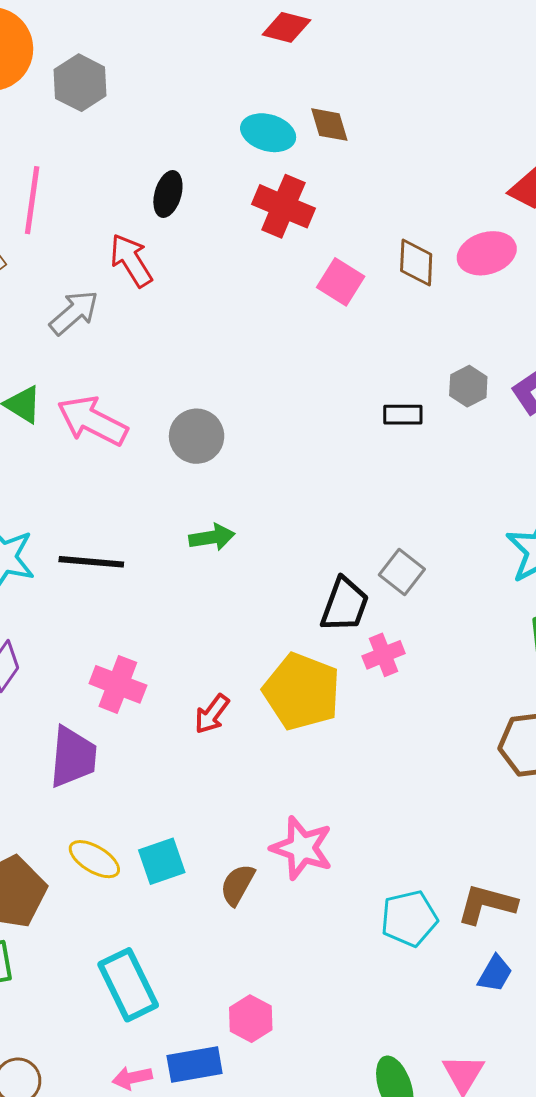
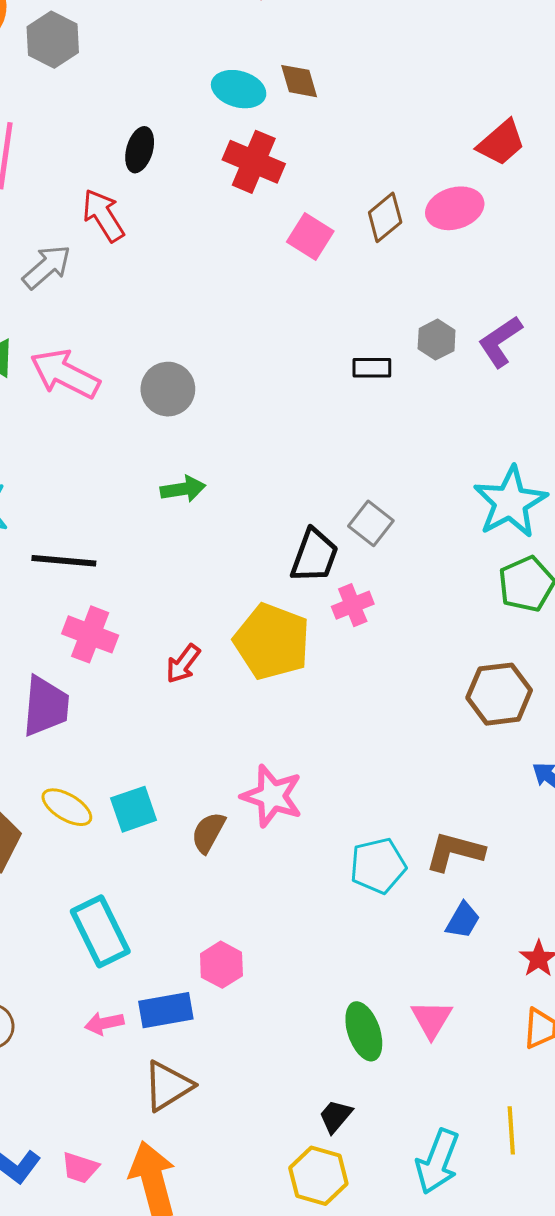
brown diamond: (416, 262) -> (385, 217), turned 48
black line: (91, 562) -> (64, 561), moved

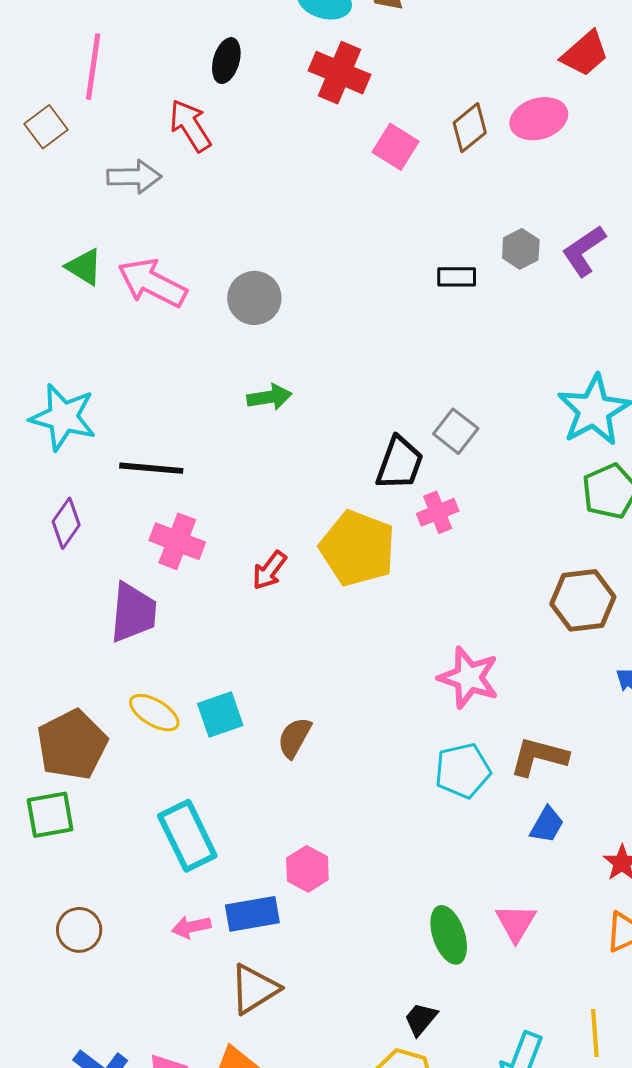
gray arrow: (47, 267) -> (134, 177), turned 40
pink star: (272, 796) -> (469, 678), moved

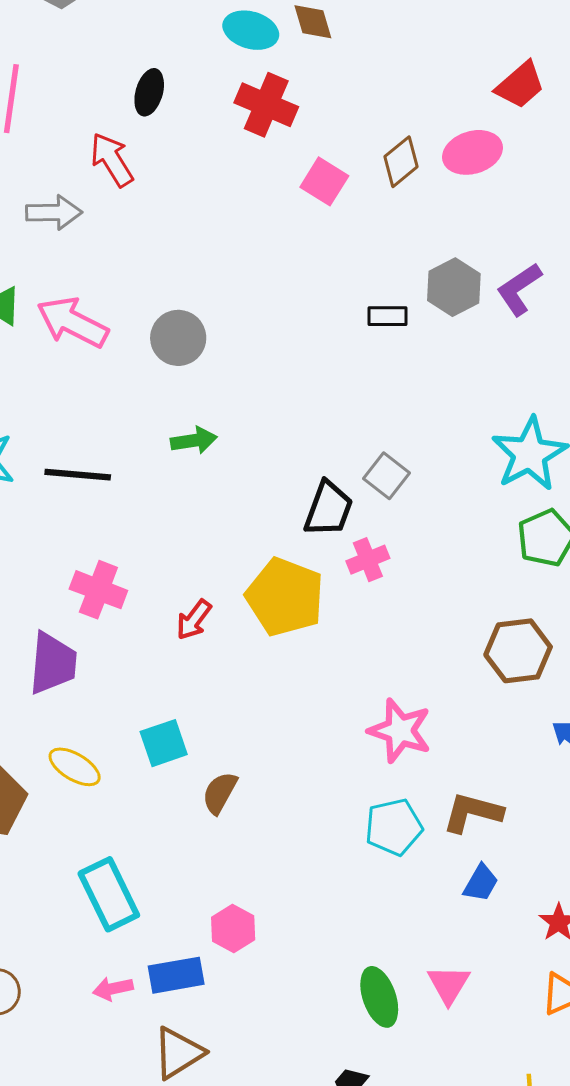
gray hexagon: (521, 249) -> (454, 287), size x1.4
black line: (151, 468) -> (78, 475), moved
cyan square: (220, 715) -> (164, 743), moved

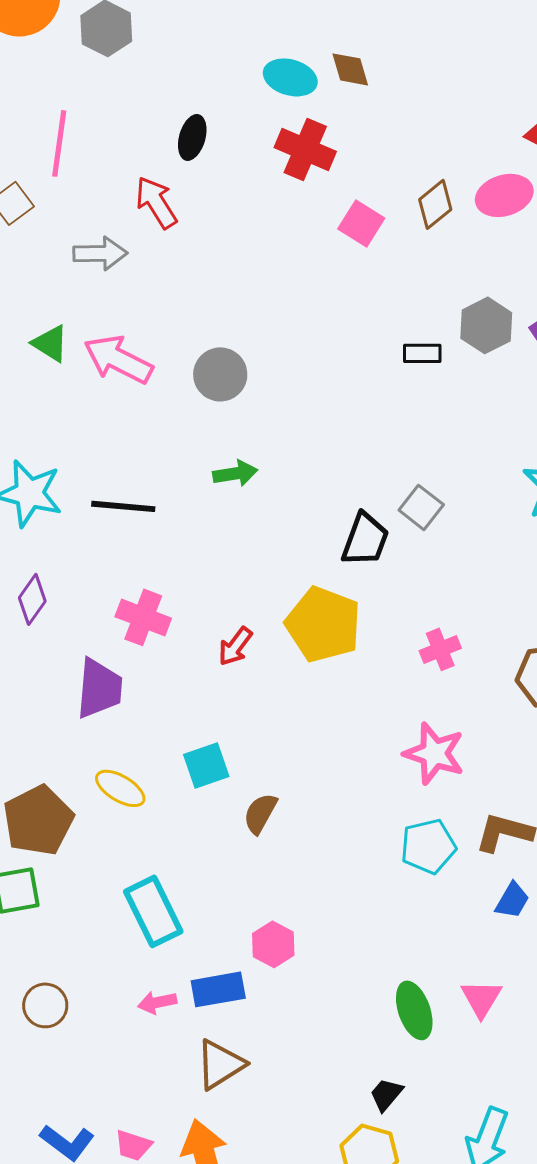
pink cross: (368, 560) -> (440, 649), moved

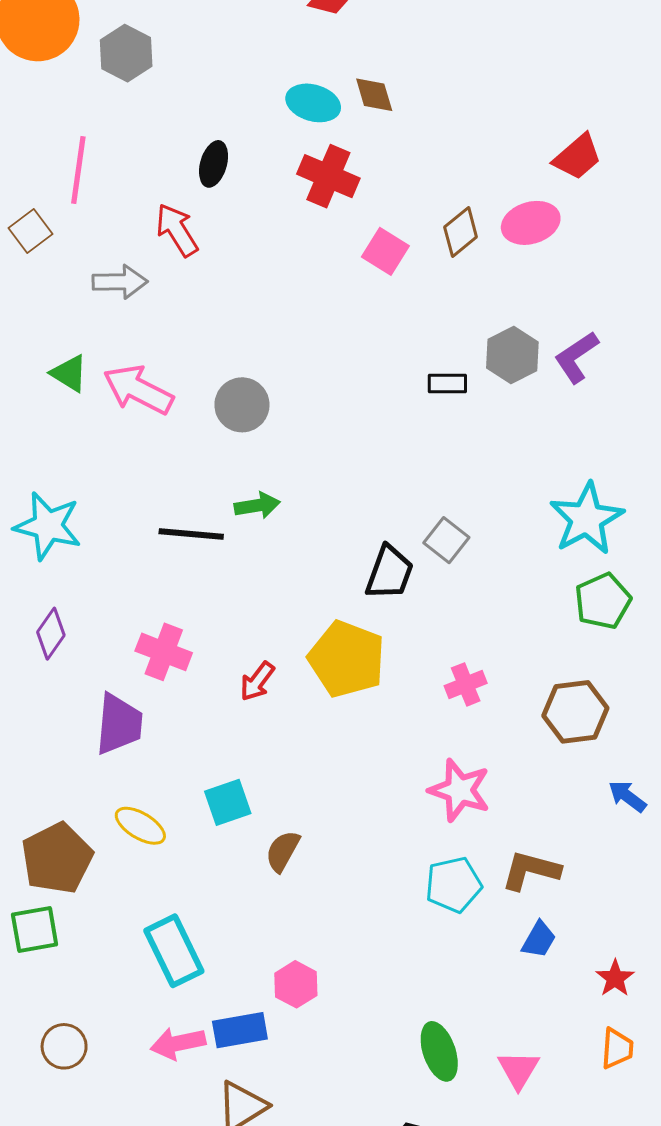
black line: (123, 506) -> (191, 534), moved
pink triangle: (481, 998) -> (518, 1070), moved
pink arrow: (157, 1002) -> (178, 1043), size x1.4

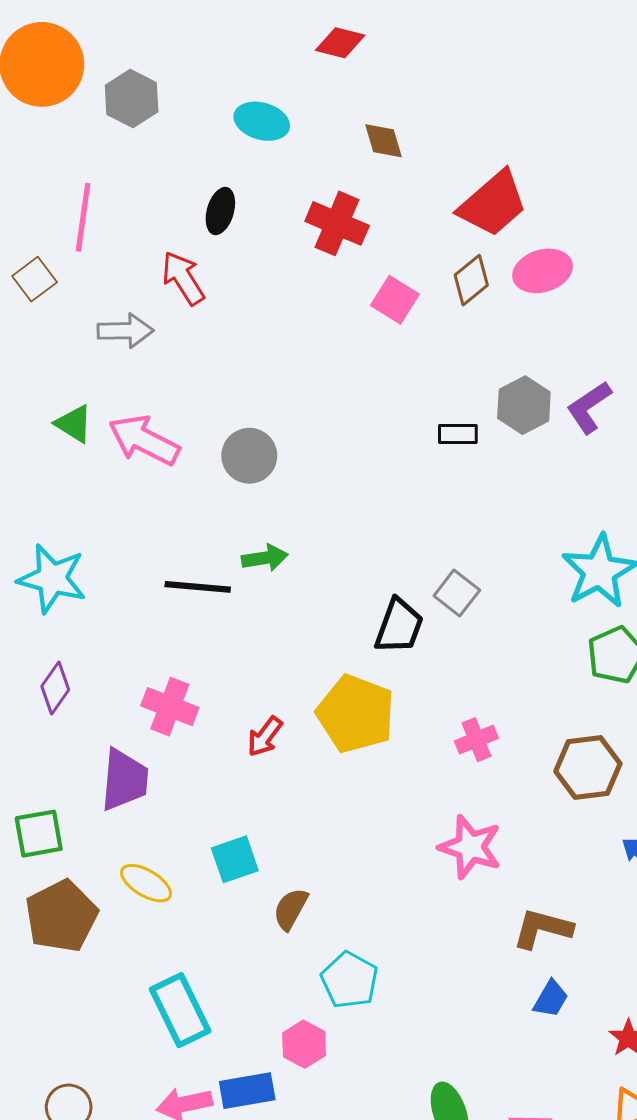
cyan ellipse: (313, 103) -> (262, 121), moved
red trapezoid: (577, 157) -> (493, 204), moved, size x1.4
cyan pentagon: (453, 885) -> (349, 980), moved, turned -30
green square: (35, 929) -> (39, 834), moved

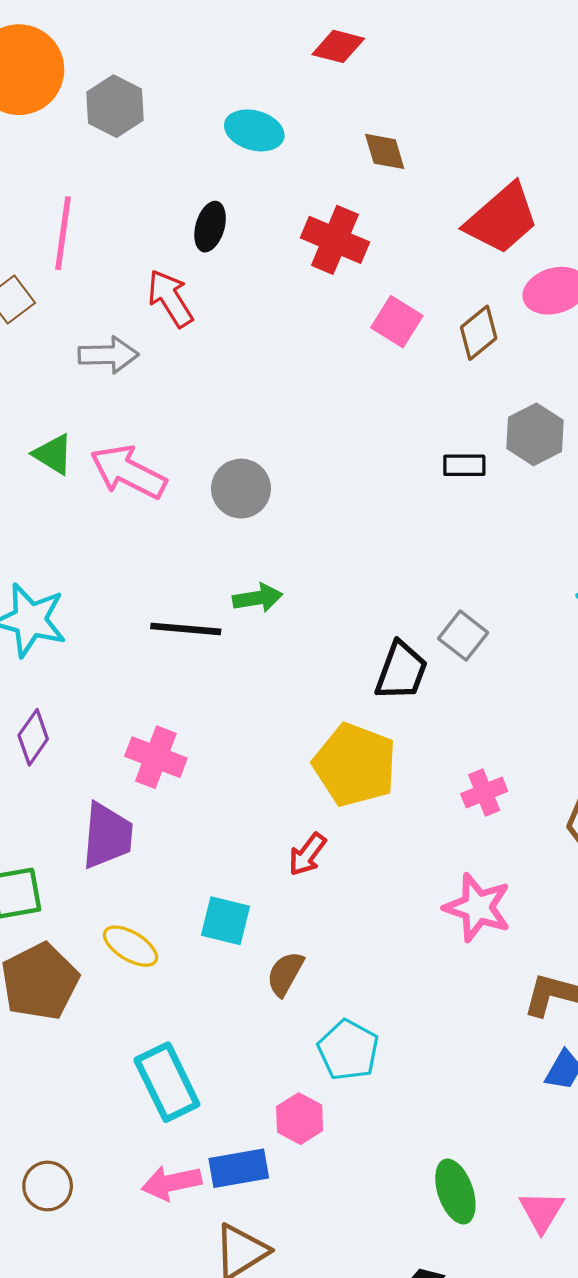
brown diamond: (471, 280) -> (479, 333), moved
red arrow: (265, 737) -> (307, 854), moved
cyan square: (235, 859) -> (226, 921), turned 33

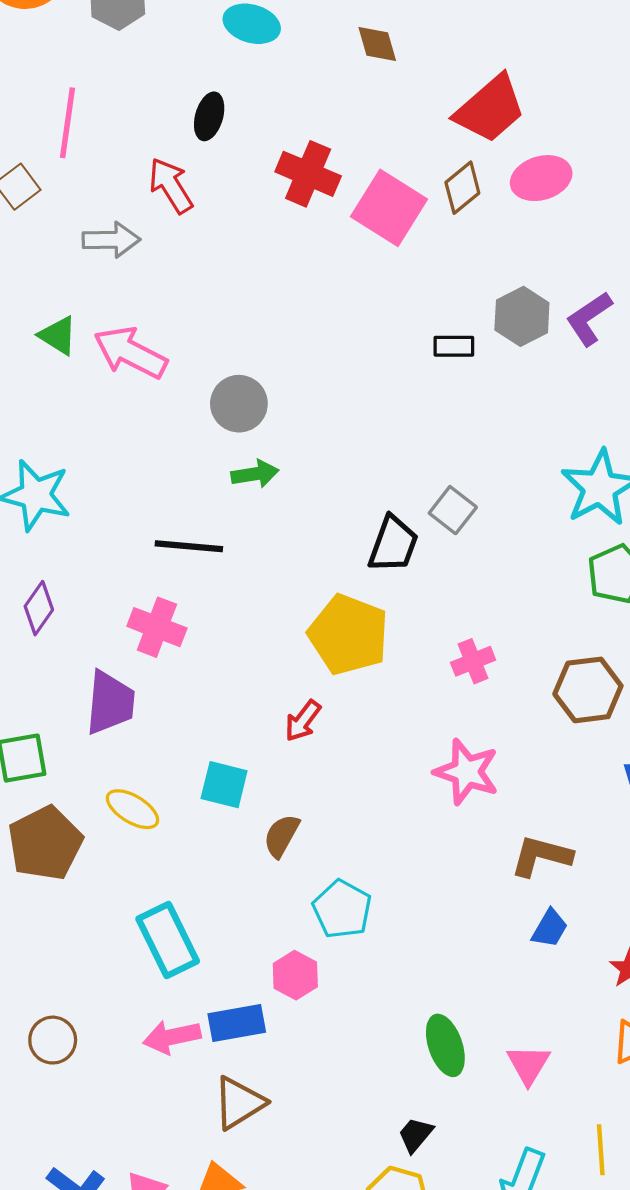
red cross: (335, 240) -> (308, 174), moved
pink square: (397, 322) -> (389, 208), size x1.5
brown diamond: (479, 333) -> (462, 188), moved
gray circle: (241, 489) -> (239, 404), moved
black line: (186, 629) -> (189, 546), moved

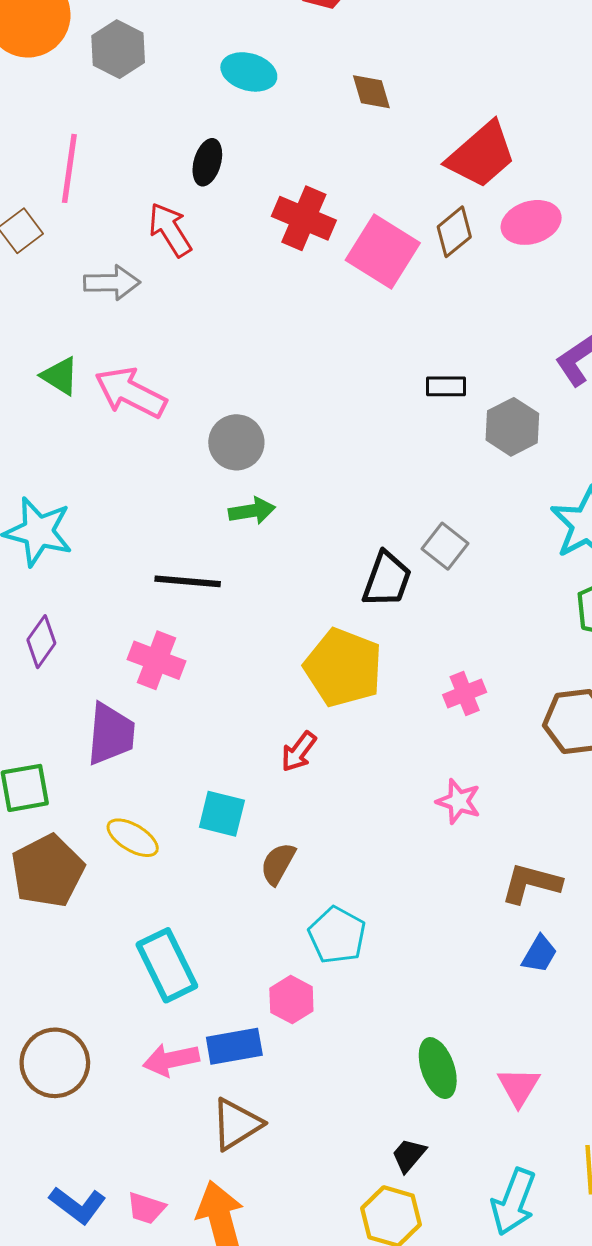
gray hexagon: (522, 316) -> (512, 427), moved
pink star: (467, 772) -> (458, 801), size x0.7
brown circle: (53, 1040) -> (55, 1063), size x1.5

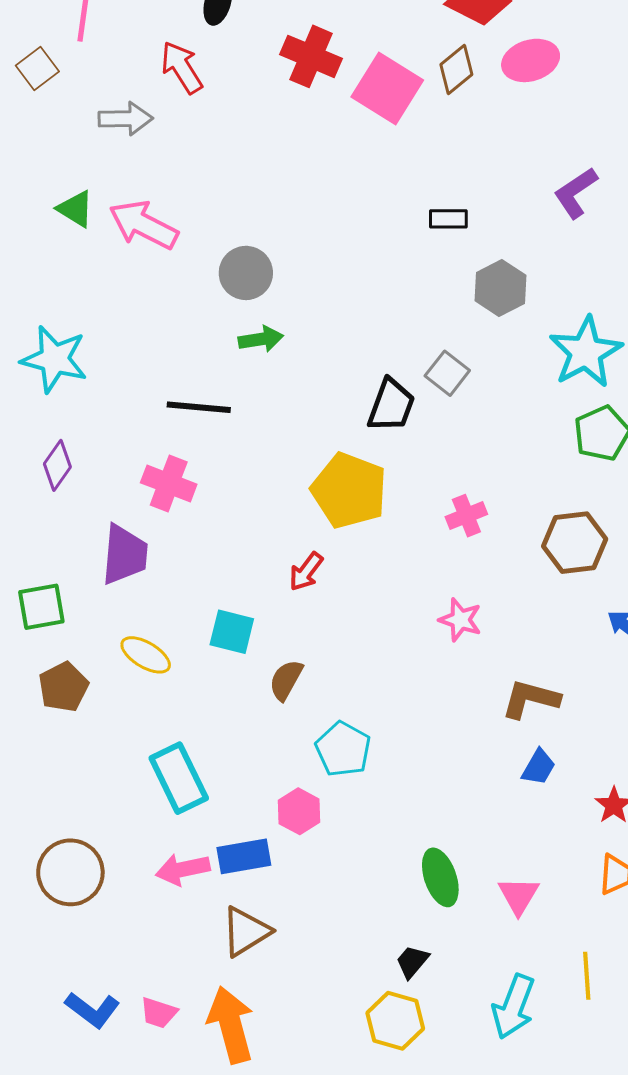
gray hexagon: (512, 427) -> (500, 288), moved
brown pentagon: (48, 871) -> (63, 687), size x0.7

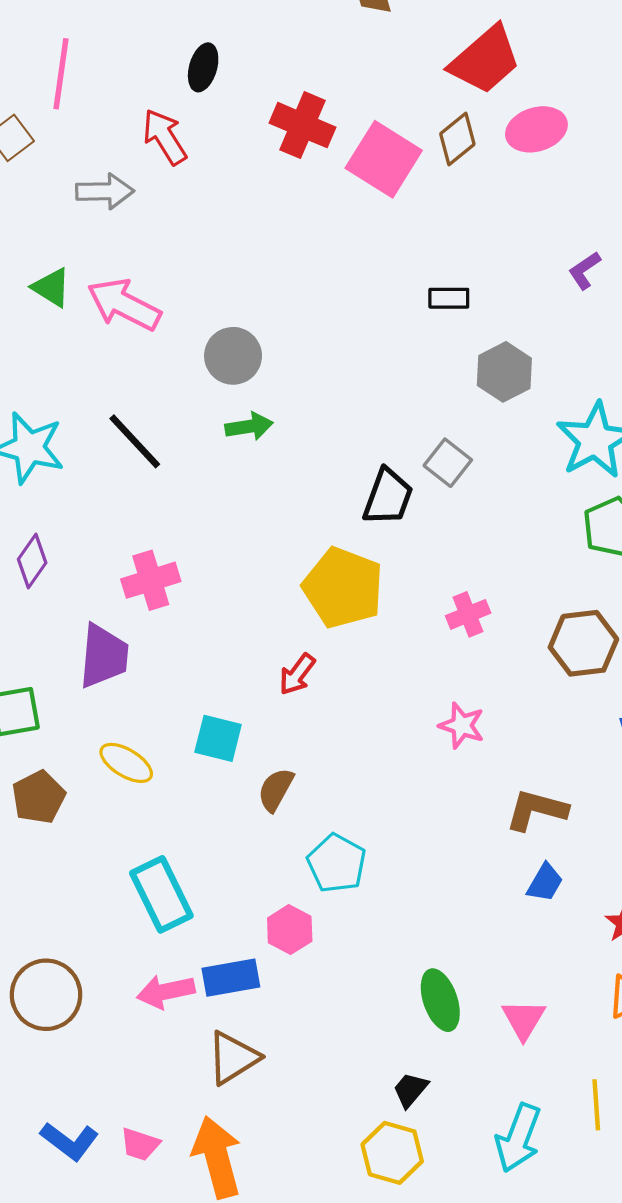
purple L-shape: (576, 193) -> (585, 270), size x0.7
black line: (199, 407) -> (135, 441), moved, turned 42
pink cross: (169, 483) -> (151, 580), turned -38

